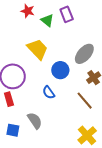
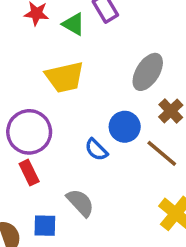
yellow trapezoid: (37, 49) -> (65, 77), turned 130
blue circle: (60, 70) -> (125, 127), moved

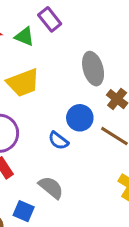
gray ellipse: (148, 72) -> (93, 69), turned -40
blue square: (45, 226) -> (24, 211), turned 30

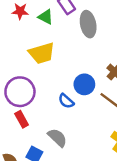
gray ellipse: (93, 69) -> (88, 24), moved

